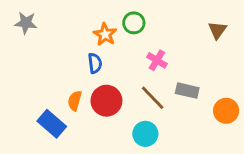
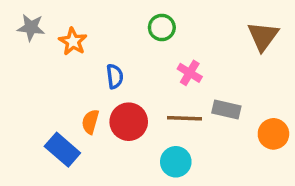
brown triangle: (217, 30) -> (263, 36), size x1.4
orange star: (105, 34) -> (73, 41), moved
brown line: (153, 98) -> (184, 118), turned -44

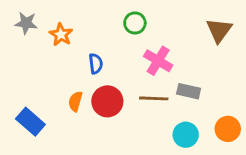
pink cross: (190, 73) -> (158, 61), size x1.4
orange circle: (273, 134) -> (228, 129), moved
blue rectangle: (62, 150) -> (30, 122), moved
cyan circle: (176, 162) -> (186, 135), moved

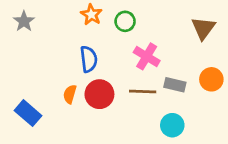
gray star: (26, 23) -> (24, 21), turned 30
orange star: (61, 35) -> (91, 15), moved
blue semicircle: (96, 64) -> (89, 59), size x1.4
orange circle: (228, 129) -> (211, 79), moved

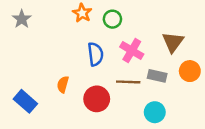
brown triangle: (203, 28) -> (173, 42), moved
blue semicircle: (89, 59) -> (95, 54), moved
red circle: (99, 94) -> (97, 99), moved

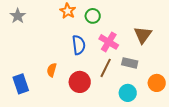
orange circle: (190, 71) -> (157, 83), moved
brown line: (128, 82) -> (106, 68), turned -66
blue rectangle: (25, 101) -> (21, 84), turned 30

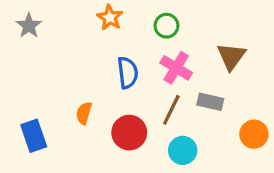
green circle: (93, 16) -> (166, 26), moved
cyan circle: (128, 93) -> (183, 150), moved

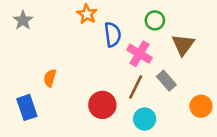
green circle: (166, 26) -> (155, 20), moved
blue semicircle: (128, 73) -> (113, 34), moved
gray rectangle: (210, 102) -> (166, 81), turned 36
orange semicircle: (84, 113) -> (50, 78), moved

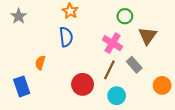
blue semicircle: (113, 34) -> (66, 37), moved

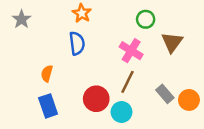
gray rectangle: (134, 65) -> (165, 94), moved
blue rectangle: (22, 86) -> (48, 106), moved
cyan circle: (117, 96) -> (122, 112), moved

